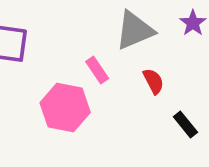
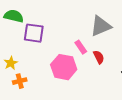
red semicircle: (153, 81) -> (99, 57), moved

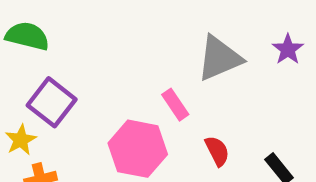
purple square: (34, 33) -> (52, 102), moved, turned 30
red semicircle: (99, 57) -> (217, 151), moved

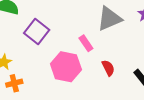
purple square: (52, 102) -> (37, 32), moved

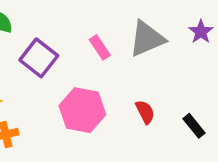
pink rectangle: (86, 43) -> (100, 47), moved

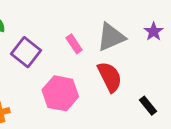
red semicircle: (145, 112) -> (110, 77), moved, size x1.6

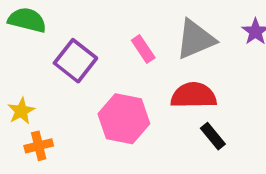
red semicircle: (110, 77) -> (194, 95), turned -64
black rectangle: (148, 106) -> (213, 136), moved

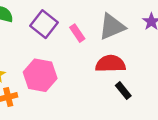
purple square: (75, 61) -> (44, 24), moved
pink hexagon: (124, 119) -> (40, 75), moved

